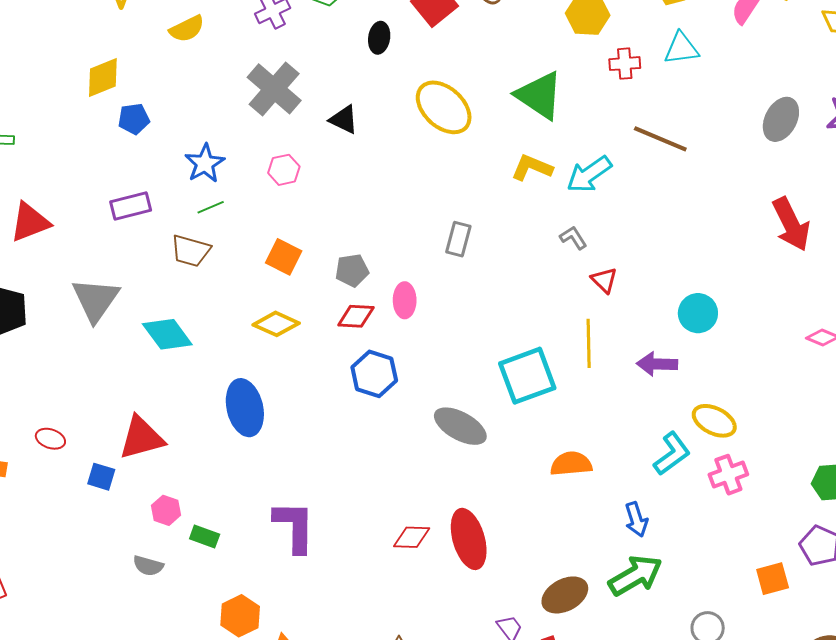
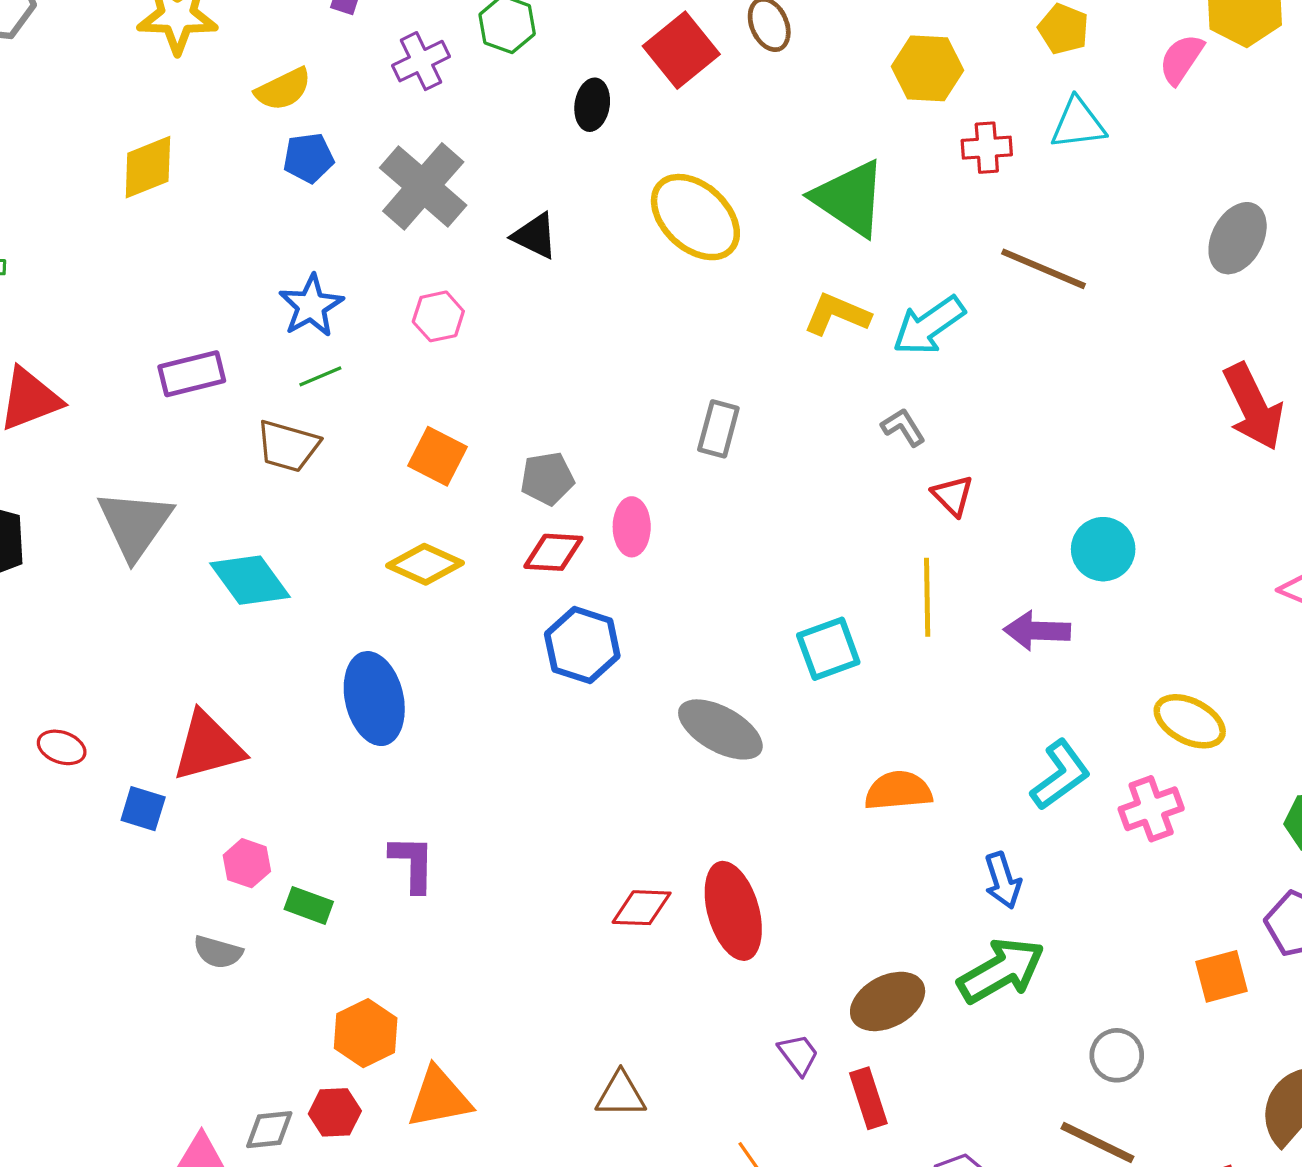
blue pentagon: (134, 119) -> (309, 158), moved
cyan square: (527, 376) -> (828, 649), size x0.7
yellow ellipse: (714, 421) -> (1190, 721), moved
purple L-shape: (294, 527) -> (412, 863), moved, size x0.7

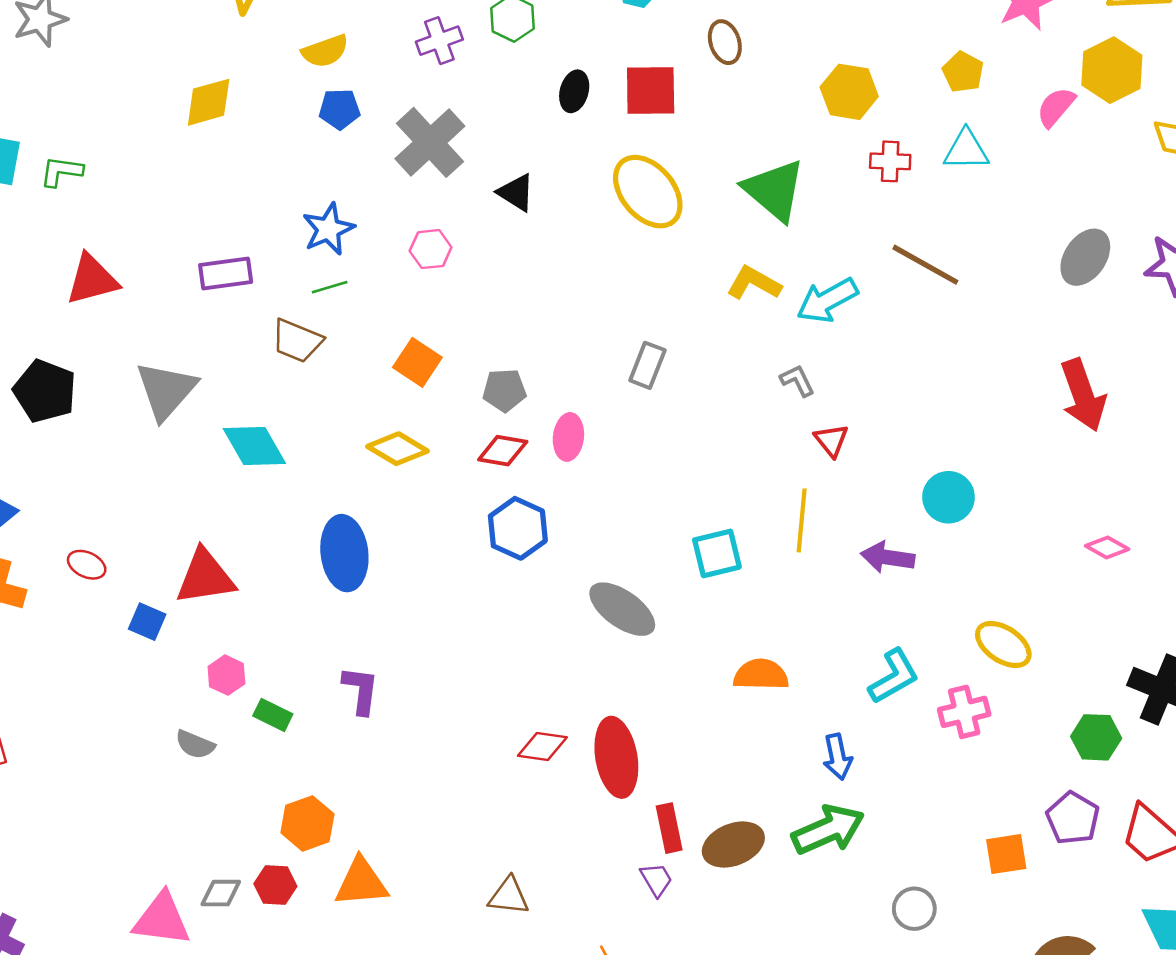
red square: (681, 50) -> (651, 90), moved, turned 32
red rectangle: (868, 1098) -> (669, 828), moved

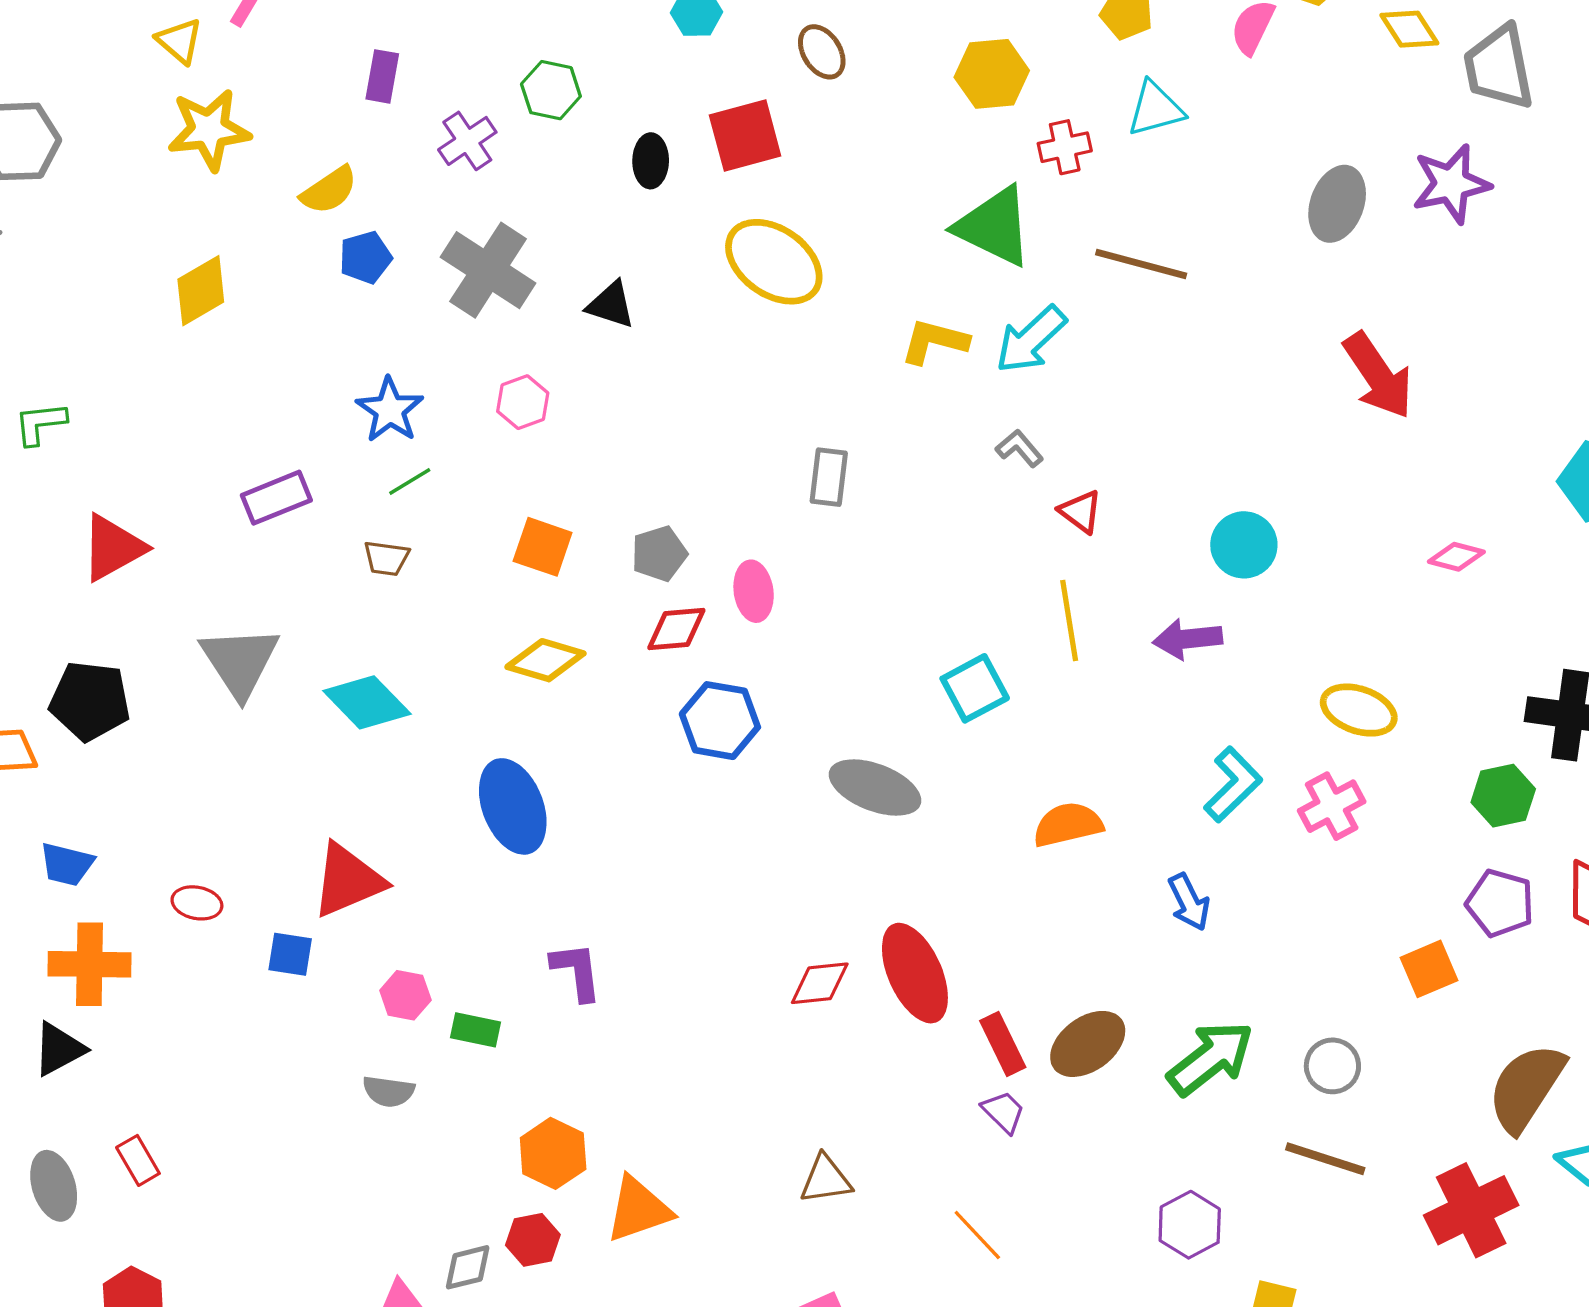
green triangle: (774, 190) -> (994, 226), moved
brown trapezoid: (297, 341) -> (386, 558), size x0.7
green arrow: (828, 830) -> (1211, 1058), moved

